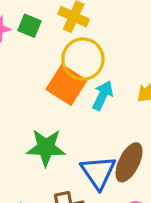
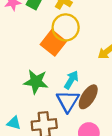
cyan arrow: (103, 95) -> (71, 80), moved

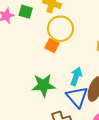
orange square: (53, 43) -> (52, 46), size x0.6

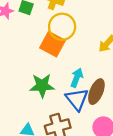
orange square: (52, 46) -> (52, 44), size x1.6

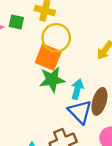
green star: (42, 86) -> (52, 80), moved

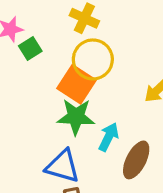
green square: (16, 22) -> (30, 49), moved, turned 35
blue triangle: (80, 112) -> (63, 166), moved, turned -40

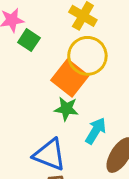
green square: (30, 49) -> (29, 40), turned -30
green star: (76, 117) -> (66, 109), size x0.7

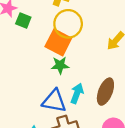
cyan arrow: (96, 131) -> (77, 93), moved

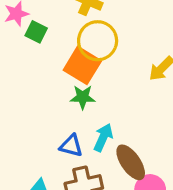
brown ellipse: (105, 92) -> (131, 162), moved, turned -60
blue triangle: (54, 101) -> (71, 146), size x0.7

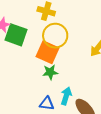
green square: (36, 32) -> (16, 35), size x1.6

